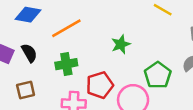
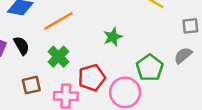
green cross: (66, 64) -> (58, 57), turned -35
brown square: (26, 90) -> (31, 85), moved

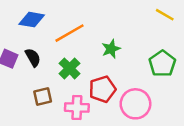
green star: (113, 37) -> (111, 49), moved
green pentagon: (150, 68) -> (162, 64), moved

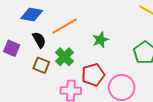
black semicircle: (33, 57) -> (39, 40), moved
brown square: (43, 97) -> (41, 65), moved, turned 35

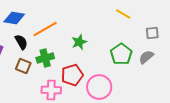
green cross: (64, 57) -> (45, 58), turned 30

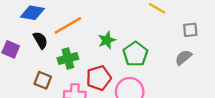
green pentagon: (121, 54) -> (135, 54), moved
brown square: (23, 66) -> (43, 80), moved

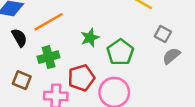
gray square: (190, 30) -> (163, 34), moved, turned 35

